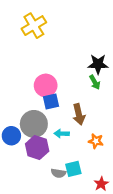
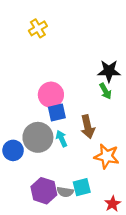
yellow cross: (34, 26) -> (38, 28), size x0.7
cyan arrow: (62, 134) -> (62, 139), moved, turned 64
orange star: (96, 141) -> (107, 156), size x1.5
purple hexagon: (37, 147) -> (44, 191), moved

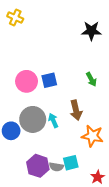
yellow cross: (38, 28) -> (15, 18), moved, turned -35
black star: (109, 71) -> (91, 31), moved
pink circle: (51, 95) -> (27, 81), moved
blue square: (57, 112) -> (49, 80), moved

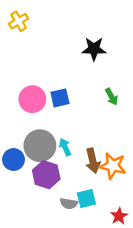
yellow cross: (15, 18) -> (19, 21), turned 35
black star: (91, 31) -> (94, 49), moved
brown arrow: (76, 110) -> (93, 161), moved
purple hexagon: (38, 166) -> (46, 175), moved

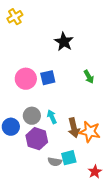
black star: (94, 49) -> (64, 42), moved, turned 30
gray circle: (40, 146) -> (32, 116), size x0.7

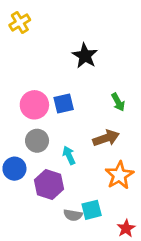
gray circle: (32, 116) -> (37, 141), moved
brown arrow: (74, 128) -> (106, 138), moved, turned -96
orange star: (90, 132) -> (119, 175), turned 30

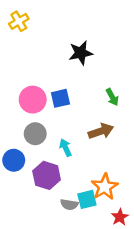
black star: (85, 56) -> (81, 53), turned 30
orange star: (119, 175) -> (105, 187), moved

